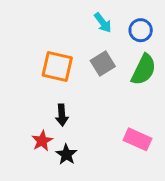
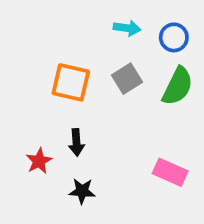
cyan arrow: (103, 23) -> (127, 28), turned -45
red star: (42, 141) -> (39, 161), moved
black star: (66, 154) -> (82, 191), turned -30

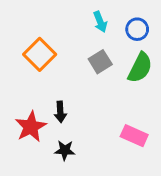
cyan arrow: (127, 28) -> (100, 22), turned 60
orange square: (71, 82) -> (40, 54), moved, turned 32
red star: (39, 161) -> (31, 127), size x1.5

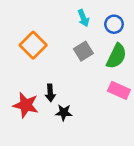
red star: (31, 127) -> (26, 105), turned -30
pink rectangle: (134, 136) -> (119, 90), moved
black star: (65, 150) -> (64, 112), moved

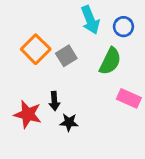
cyan arrow: (83, 18) -> (90, 20), size x1.5
gray square: (83, 51) -> (66, 56), moved
green semicircle: (116, 56) -> (110, 61), moved

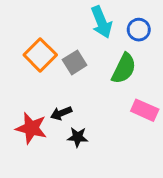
black arrow: (54, 101) -> (61, 113), turned 72

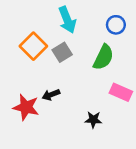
cyan arrow: (101, 22) -> (67, 20), moved
black star: (78, 137) -> (93, 120), moved

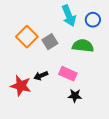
cyan arrow: (67, 20) -> (69, 16), moved
green semicircle: (103, 57) -> (83, 46), turned -110
pink rectangle: (121, 92) -> (68, 74), moved

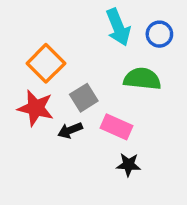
gray square: (50, 42) -> (84, 98), moved
red star: (21, 86) -> (36, 108), moved

